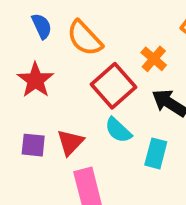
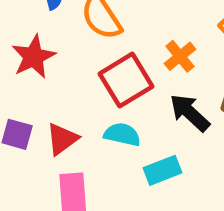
cyan semicircle: (118, 130) -> (122, 134), turned 140
cyan rectangle: (156, 153) -> (163, 170), turned 44

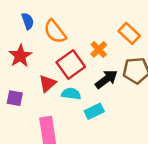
black arrow: (190, 113) -> (106, 79), turned 105
red triangle: (62, 139) -> (47, 83), moved

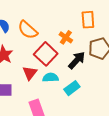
orange rectangle: (129, 33) -> (88, 20), turned 54

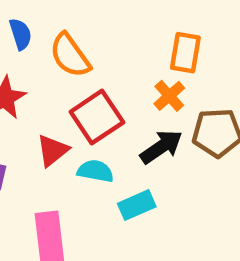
orange rectangle: (88, 20) -> (185, 53), moved
orange cross: (66, 37) -> (169, 96), moved

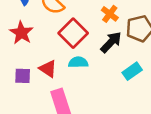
red triangle: (53, 150) -> (48, 69), moved, turned -36
cyan rectangle: (137, 205) -> (132, 71), moved

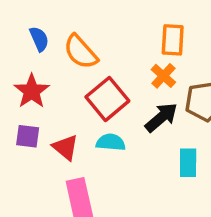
cyan rectangle: (132, 71) -> (188, 163), turned -60
purple square: (23, 76) -> (28, 136), moved

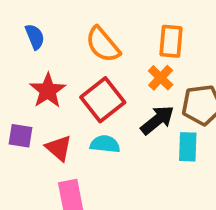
orange semicircle: (81, 52) -> (103, 45), moved
red star: (32, 91) -> (48, 91), moved
cyan rectangle: (188, 163) -> (188, 147), moved

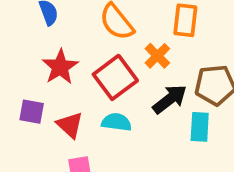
orange cross: (161, 78) -> (157, 56), moved

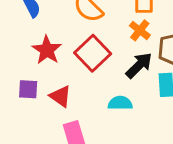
orange cross: (157, 56) -> (140, 30), moved
cyan semicircle: (116, 122) -> (120, 103), moved

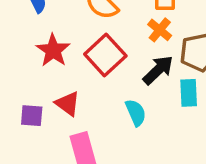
purple square: (28, 89) -> (32, 116), moved
cyan semicircle: (120, 103) -> (136, 113), turned 65

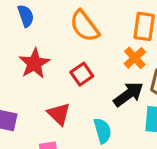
red square: (105, 55) -> (82, 74), size x0.6
red triangle: (68, 104) -> (59, 114), moved

